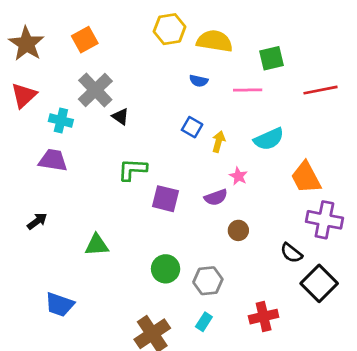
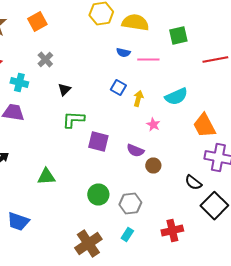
gray cross: (95, 90) -> (45, 60), size x0.6
pink line: (248, 90) -> (148, 60), moved
black triangle: (121, 117) -> (64, 90), moved, turned 40
purple semicircle: (216, 197) -> (135, 150), moved, turned 42

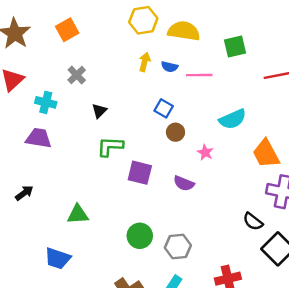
yellow arrow: (138, 98) -> (145, 62), moved
brown circle: (153, 166) -> (175, 132), moved
blue trapezoid: (18, 222) -> (58, 258), moved

